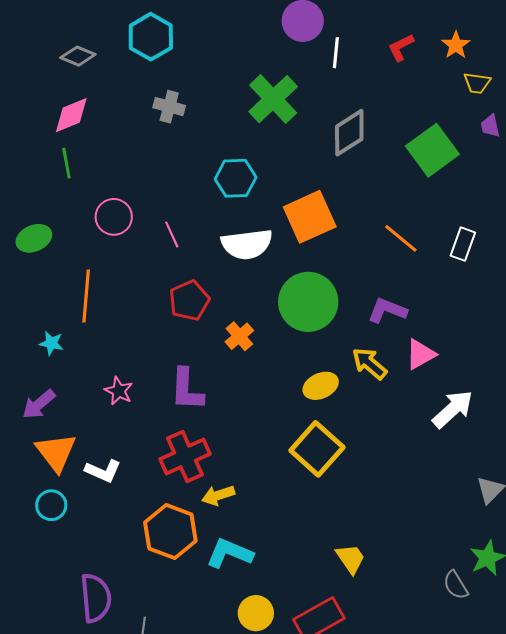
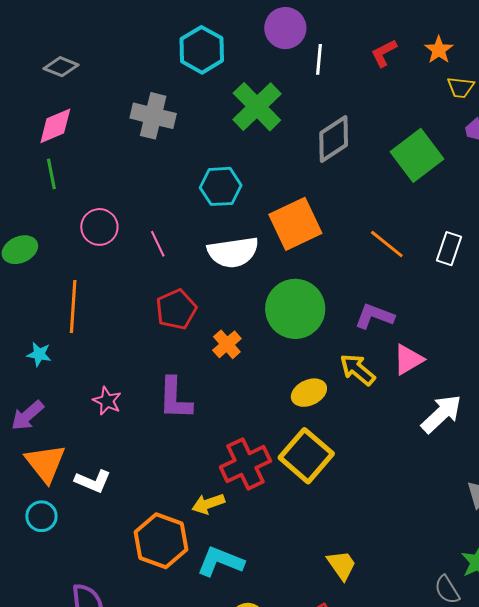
cyan hexagon: (151, 37) -> (202, 50), moved
gray cross: (169, 107) -> (153, 116), size x1.4
red cross: (185, 457) -> (245, 464), moved

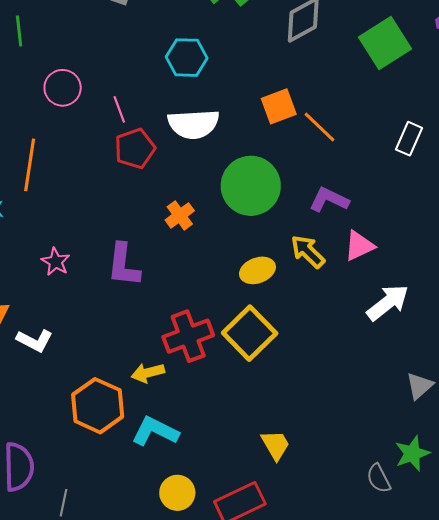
orange square: (295, 224) -> (279, 106), moved, size x0.7
orange line: (387, 244) -> (320, 127), moved
red pentagon: (176, 309) -> (135, 148), moved

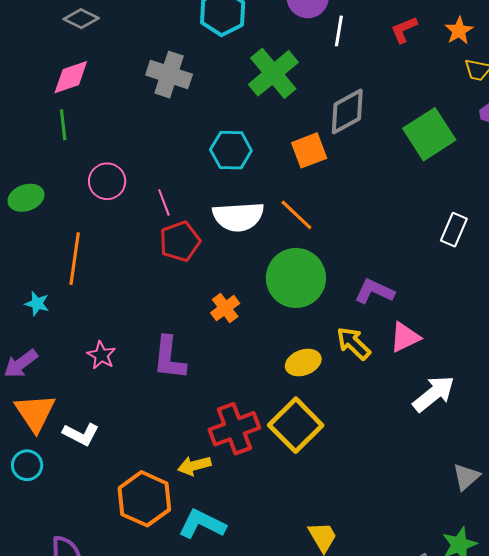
orange square: (279, 106) -> (309, 150), moved
orange line: (320, 127) -> (296, 215), moved

